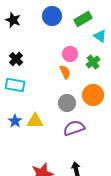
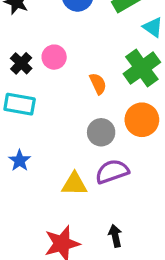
pink circle: (70, 54) -> (54, 57), moved
green cross: (93, 62) -> (142, 68), size x1.6
yellow triangle: (35, 121) -> (74, 184), moved

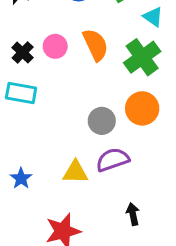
orange semicircle: (98, 84) -> (96, 45), moved, size x1.5
blue star: (20, 161) -> (21, 178), moved
black arrow: (115, 236) -> (133, 214), moved

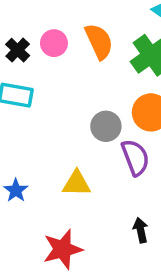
purple semicircle: (113, 160) -> (135, 157), moved, turned 88

